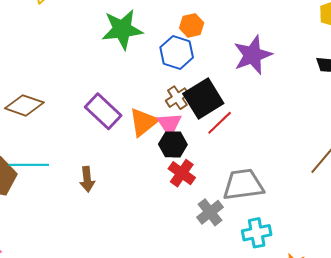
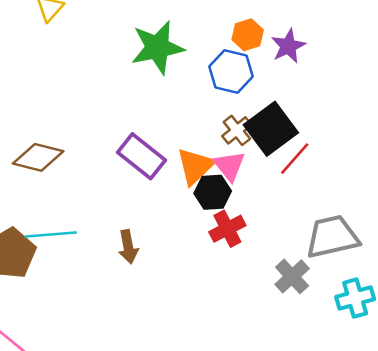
purple star: (253, 55) -> (288, 46), moved, size x0.7
black hexagon: (173, 144) -> (213, 192), moved
red cross: (182, 173) -> (227, 229), moved, turned 32

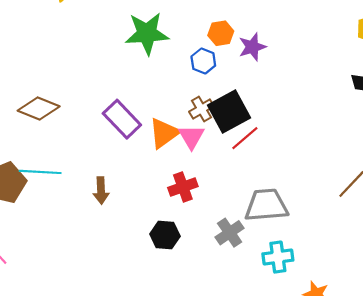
blue hexagon: (231, 72) -> (203, 61), size x0.7
black hexagon: (213, 192) -> (165, 235), moved

